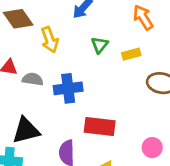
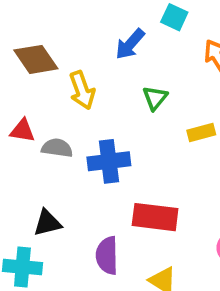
yellow rectangle: (131, 54) -> (201, 133), moved
black triangle: (26, 130) -> (47, 223), size x0.7

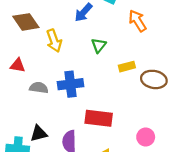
gray semicircle: (57, 148) -> (39, 88), moved
black triangle: (47, 223) -> (39, 133), moved

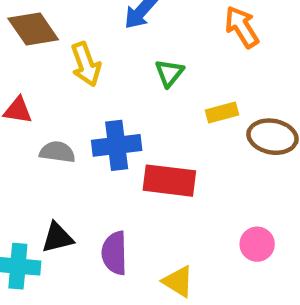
red rectangle: (99, 118) -> (169, 181), moved

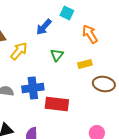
yellow arrow: (86, 64) -> (19, 51), turned -120
yellow rectangle: (222, 112) -> (85, 64), moved

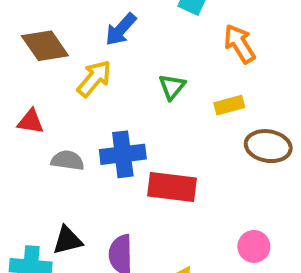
blue arrow: (44, 27) -> (121, 29), moved

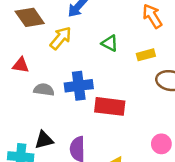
green triangle: (172, 87) -> (110, 43), turned -42

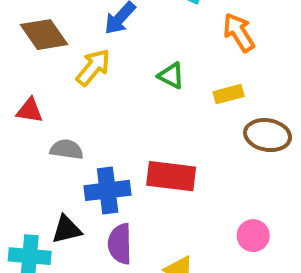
blue cross: (79, 86) -> (108, 190), moved

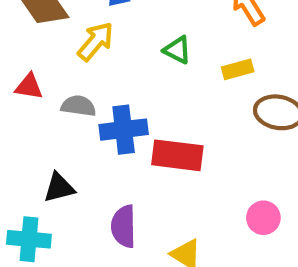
gray semicircle: (67, 149) -> (78, 106), moved
blue cross: (108, 190) -> (124, 130), moved
black triangle: (67, 229) -> (59, 188), moved

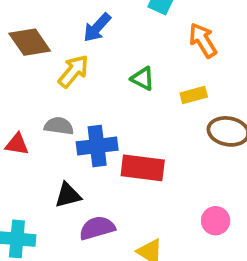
red triangle: (29, 87) -> (17, 144), moved
black triangle: (59, 188) -> (68, 195), moved
purple semicircle: (124, 226) -> (97, 228), turned 75

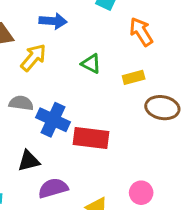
blue arrow: (97, 28) -> (53, 21), turned -128
blue cross: (97, 146) -> (53, 120), turned 32
pink circle: (216, 221) -> (141, 193), moved

